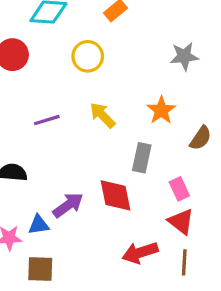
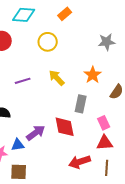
red triangle: (181, 222) -> (105, 143), turned -42

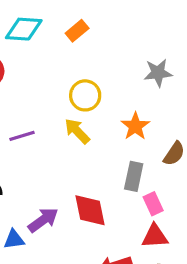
orange rectangle: (65, 14) -> (77, 31), moved
yellow circle: (48, 42) -> (85, 95), moved
gray rectangle: (81, 104) -> (134, 176), moved

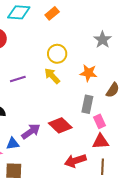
gray star: (158, 73) -> (103, 40), turned -30
orange star: (135, 126) -> (88, 73), turned -30
red diamond: (90, 210) -> (60, 125), turned -35

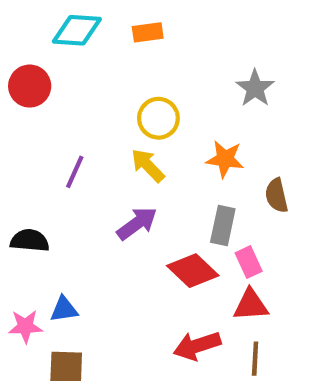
orange rectangle: (52, 13) -> (148, 32), turned 32
purple line: (18, 79) -> (75, 172), turned -49
brown semicircle: (113, 90) -> (276, 196), turned 133
red diamond: (60, 125) -> (193, 271), moved
purple arrow: (31, 131) -> (137, 223), moved

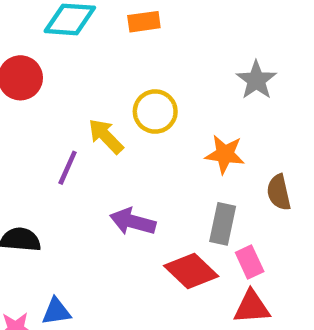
yellow arrow: (148, 165) -> (106, 136), moved
purple arrow: (137, 223) -> (133, 222), turned -129

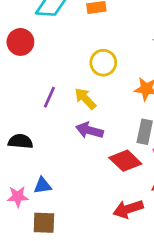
yellow arrow: (106, 136) -> (85, 99), moved

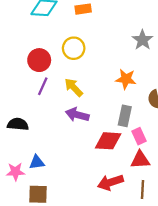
red circle: (20, 42) -> (39, 60), moved
yellow circle: (103, 63) -> (74, 48), moved
red diamond: (125, 161) -> (108, 141), turned -40

